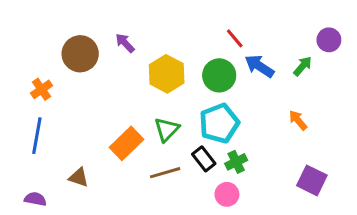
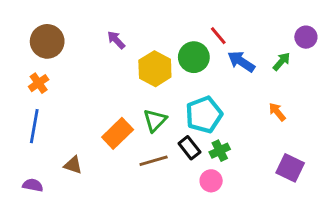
brown circle: (80, 54) -> (47, 41), moved
green circle: (219, 75) -> (194, 57), moved

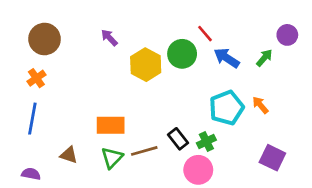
cyan pentagon: (204, 115) -> (227, 108), moved
green triangle: (155, 120) -> (112, 158), moved
orange rectangle: (118, 133) -> (111, 125), turned 44
pink circle: (211, 181) -> (198, 170), size x1.4

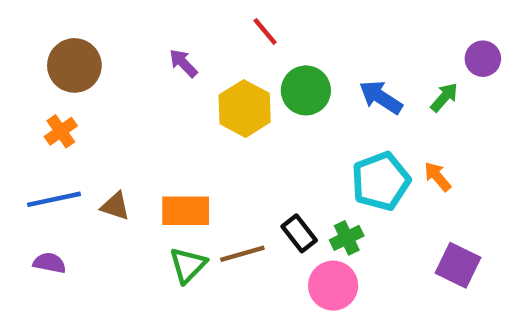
red line: (205, 34) -> (265, 31), moved
blue line: (32, 119) -> (54, 199), turned 68
brown triangle: (69, 155) -> (115, 206), moved
purple semicircle: (31, 174) -> (49, 263), moved

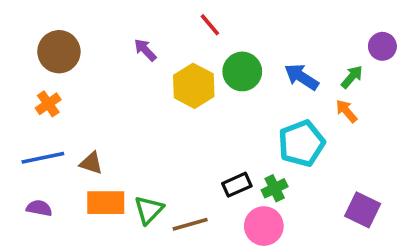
orange arrow: (437, 177) -> (346, 111), moved
orange rectangle: (186, 211) -> (106, 203), moved
black rectangle: (299, 233) -> (237, 185), turned -76
brown line: (242, 254) -> (190, 224), moved

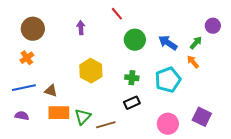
purple arrow: (145, 50) -> (81, 28), turned 40
yellow hexagon: (194, 86) -> (91, 71), moved
green cross: (275, 188) -> (132, 78), moved, turned 32
pink circle: (264, 226) -> (168, 124), moved

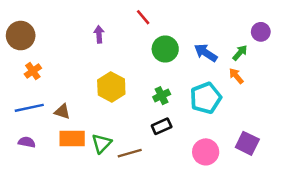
brown circle: (33, 29) -> (21, 36), moved
green cross: (132, 78) -> (162, 96), turned -32

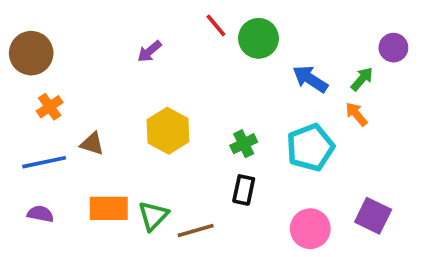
purple arrow: (99, 34) -> (149, 51), turned -126
green circle: (165, 49) -> (258, 38), moved
brown triangle: (62, 112) -> (92, 144), moved
black rectangle: (162, 126) -> (244, 190), turned -54

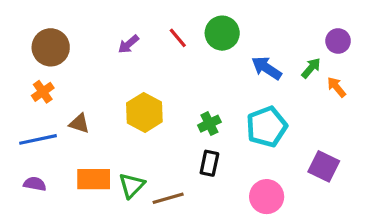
red line: (216, 25) -> (178, 38), moved
brown circle: (31, 53) -> (51, 47), moved
orange arrow: (356, 114) -> (336, 87), moved
purple square: (373, 216) -> (324, 166), moved

